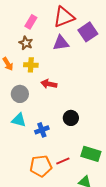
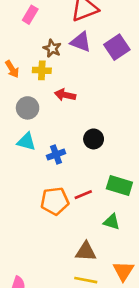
pink rectangle: (31, 22) -> (30, 15), moved
purple square: (88, 32) -> (117, 47), moved
brown star: (26, 43) -> (52, 48), moved
purple triangle: (61, 43) -> (81, 42), turned 30

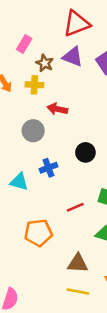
pink rectangle: (30, 15) -> (24, 44), moved
gray circle: (28, 108) -> (33, 131), moved
cyan triangle: (26, 142) -> (19, 182), moved
orange pentagon: (55, 201) -> (38, 233), moved

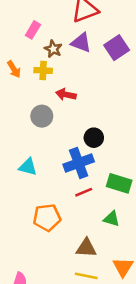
blue cross: (48, 168) -> (79, 163), moved, size x1.6

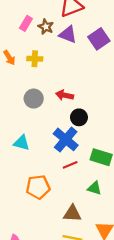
brown star: (53, 49) -> (46, 27), moved
red arrow: (66, 95) -> (65, 95), moved
blue cross: (79, 163) -> (66, 139), turned -30

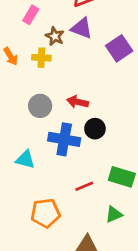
brown star: (46, 27) -> (55, 36), moved
purple square: (99, 39) -> (119, 48), moved
blue cross: (66, 139) -> (64, 139), moved, turned -30
green triangle: (94, 188) -> (114, 214), turned -40

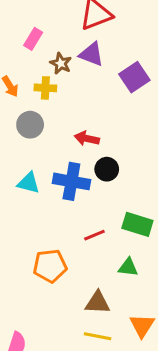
gray circle: (40, 106) -> (30, 125), moved
cyan triangle: (25, 159) -> (29, 183), moved
green triangle: (114, 214) -> (128, 267), turned 30

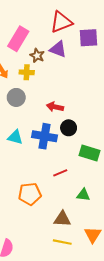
pink rectangle: (33, 39) -> (18, 39), size x1.6
purple square: (134, 77) -> (88, 38), moved, turned 30
green rectangle: (137, 224) -> (90, 153), moved

